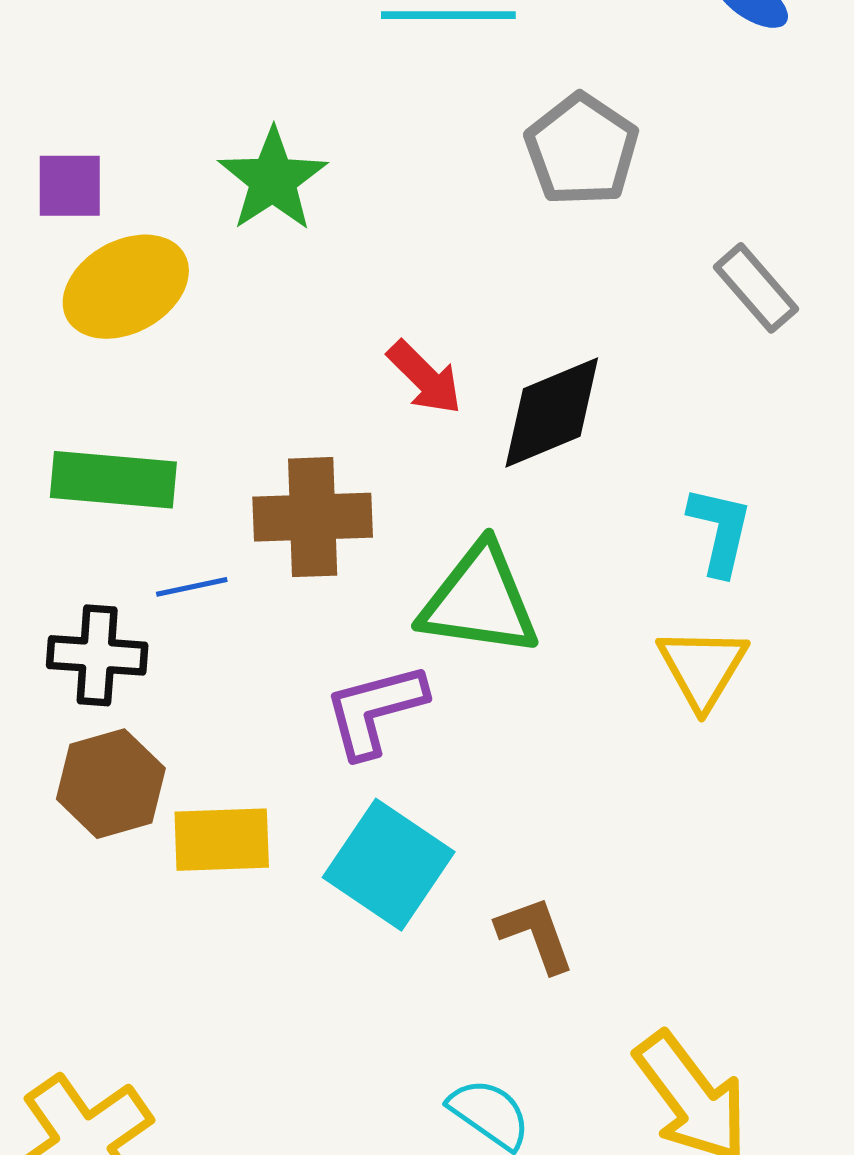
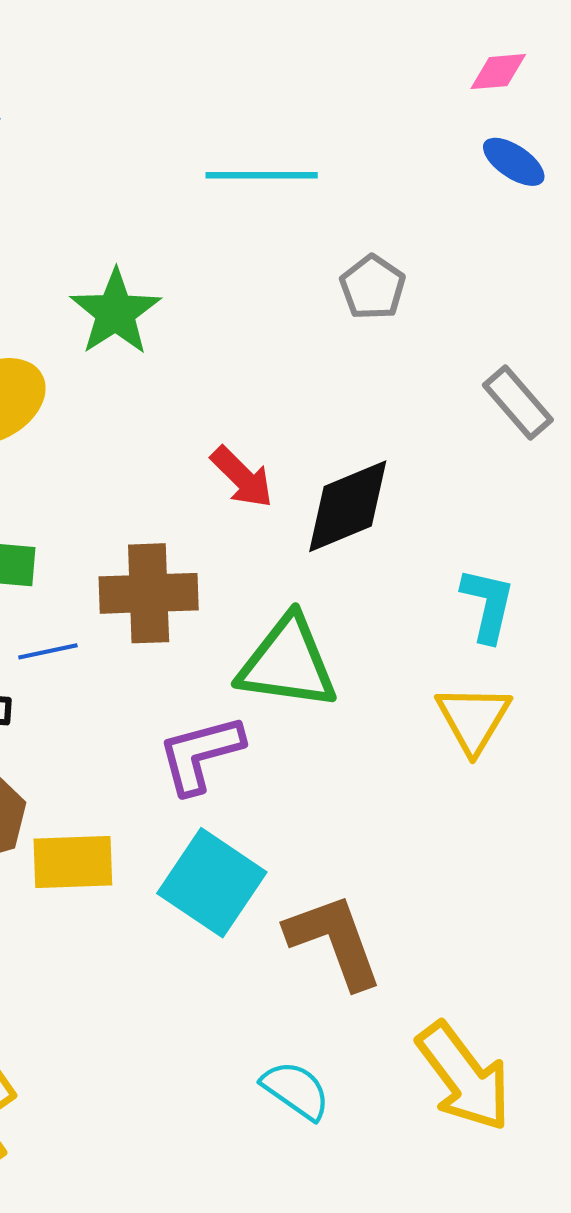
gray pentagon: (582, 150) -> (373, 287), size x0.7
brown L-shape: (536, 934) -> (334, 941), size x1.5

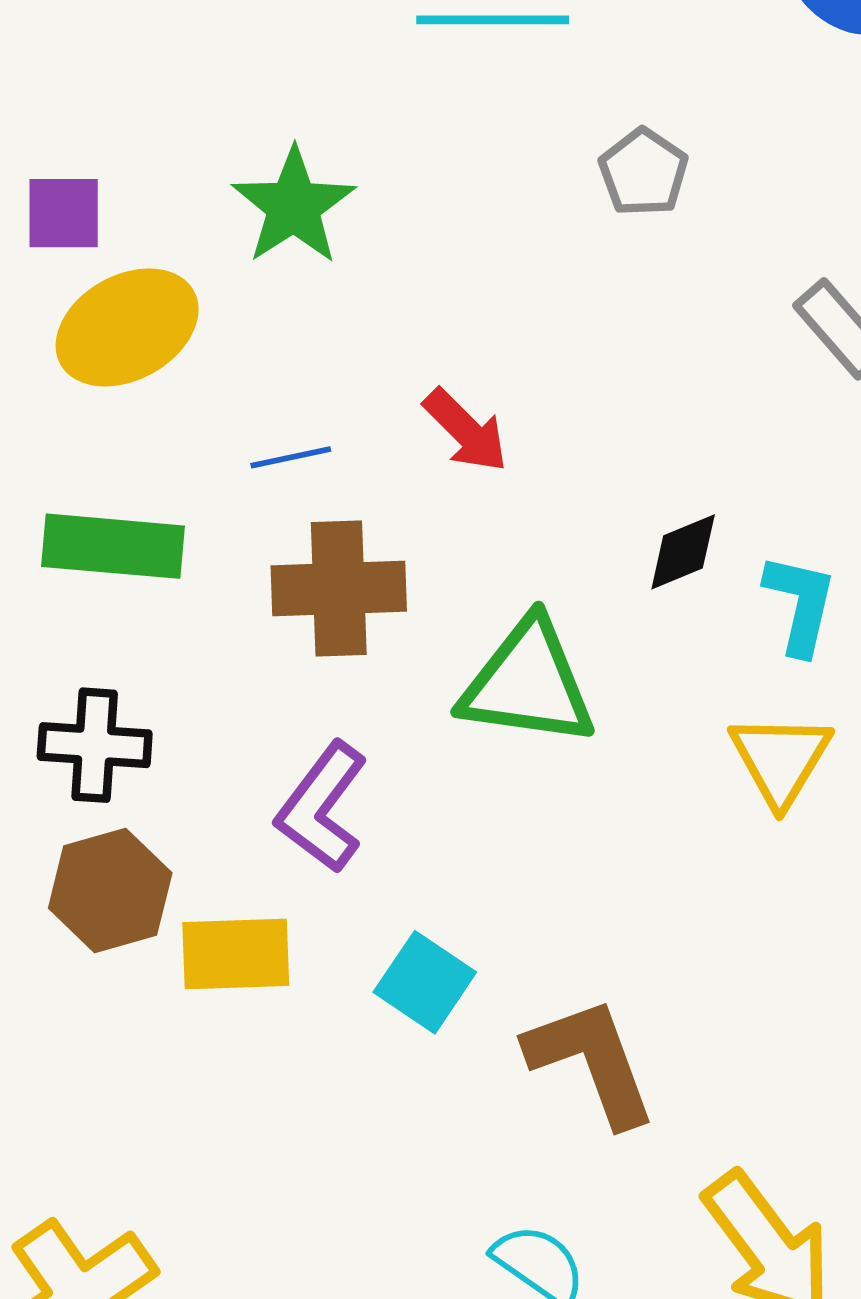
black diamond: (348, 506) -> (683, 552), moved, size x0.6
blue line: (48, 651) -> (291, 457), moved
purple L-shape: (200, 754) -> (322, 807), moved, turned -38
cyan square: (212, 883) -> (425, 982), size x0.7

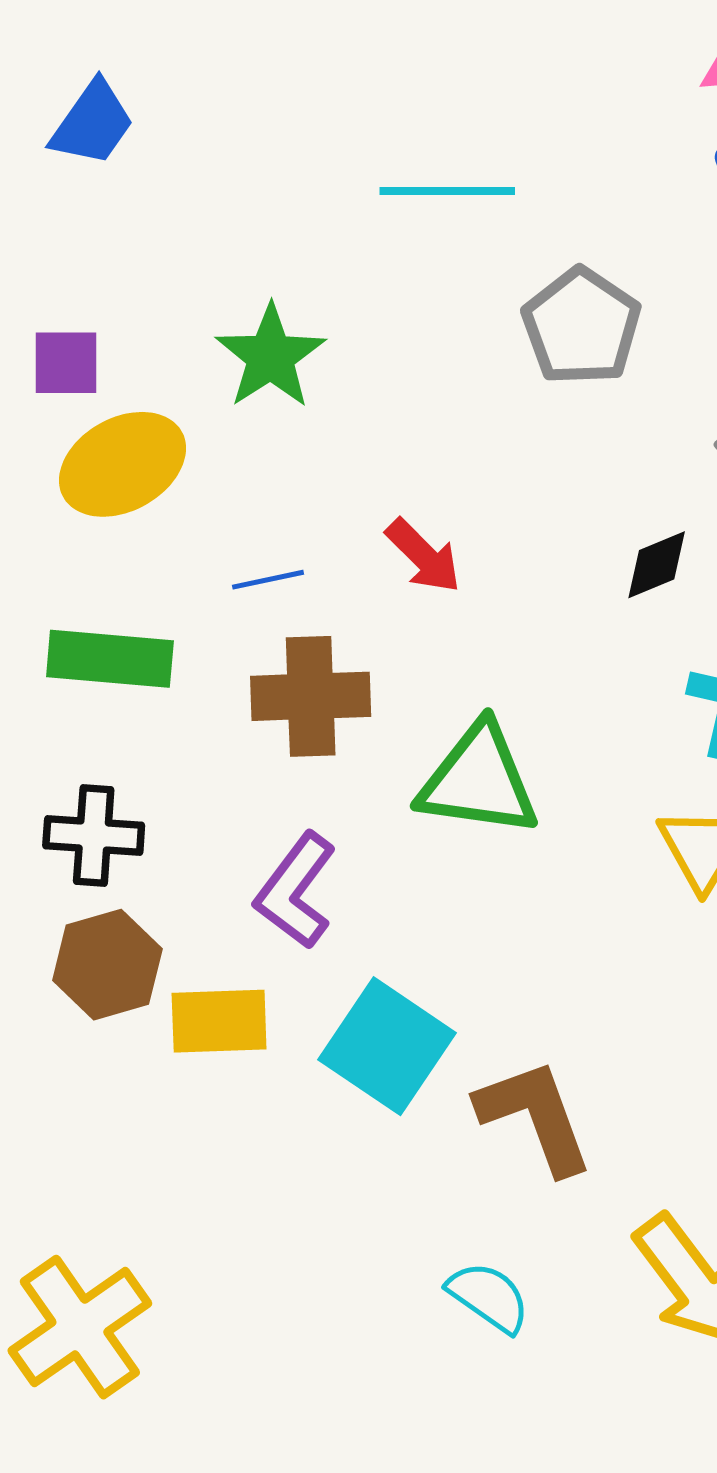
gray pentagon: (644, 172) -> (581, 326), size x1.5
black diamond: (683, 552) -> (657, 565), moved
cyan square: (425, 982) -> (387, 1046), size x1.5

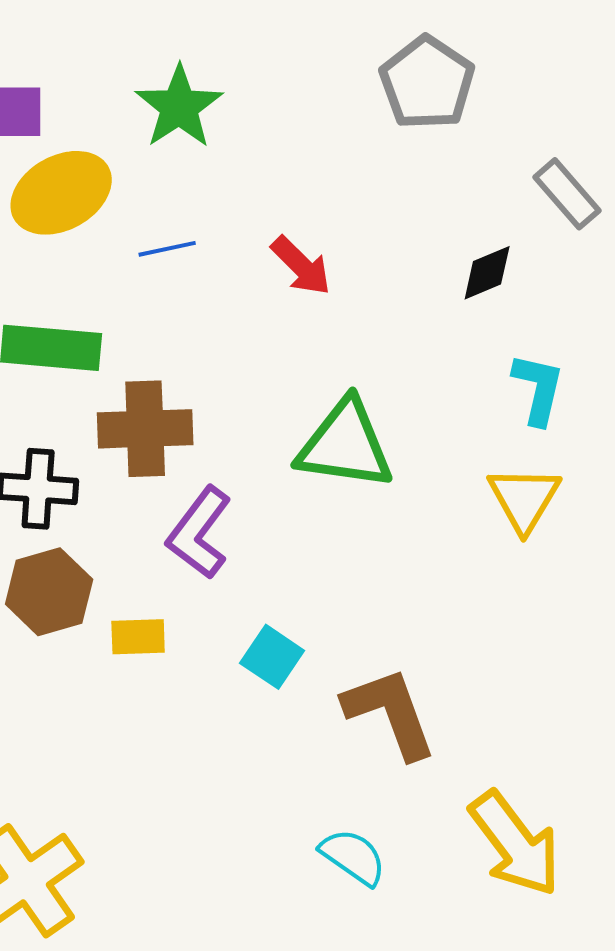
blue line: (268, 580) -> (167, 249), moved
brown cross: (311, 696) -> (145, 429), moved
yellow rectangle: (219, 1021) -> (138, 637), size x0.7
cyan square: (387, 1046) -> (272, 657), size x0.6

